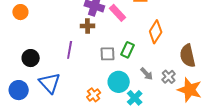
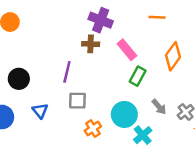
pink rectangle: (117, 13) -> (127, 50), moved
gray square: (108, 54) -> (77, 101), moved
blue triangle: (50, 83) -> (40, 111), size x0.6

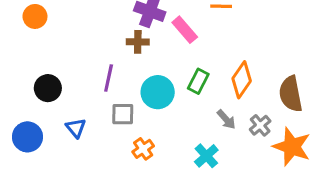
pink rectangle: (127, 50) -> (185, 30), moved
orange diamond: (173, 56) -> (242, 80), moved
cyan circle: (124, 114) -> (158, 92), moved

